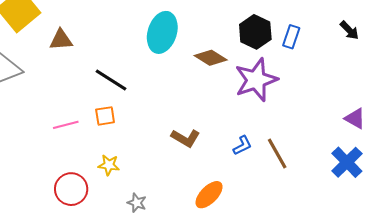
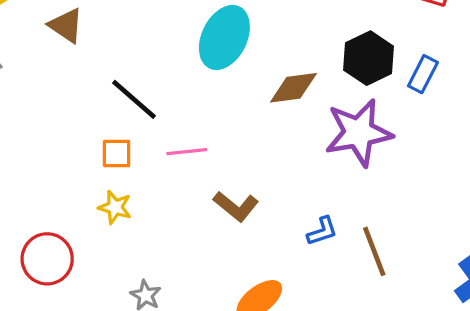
brown triangle: (61, 40) -> (66, 25), turned 30
brown diamond: (211, 58) -> (293, 88), turned -48
pink line: (66, 125) -> (187, 152), moved
yellow star: (109, 165) -> (115, 207), moved

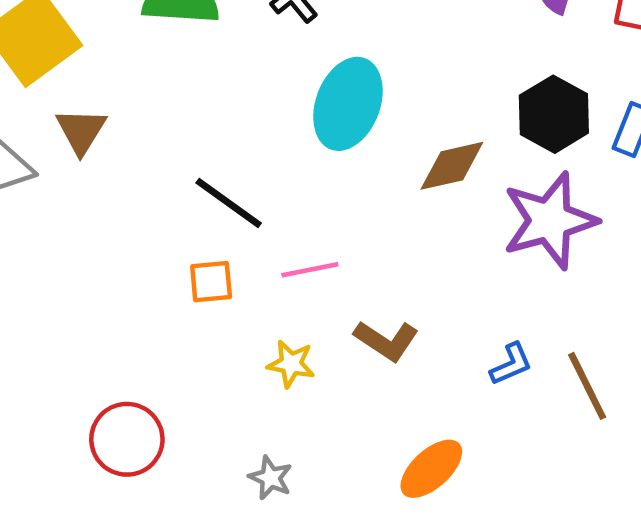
brown triangle: (66, 25) -> (81, 131), moved, turned 33
yellow star: (115, 207) -> (291, 364), moved

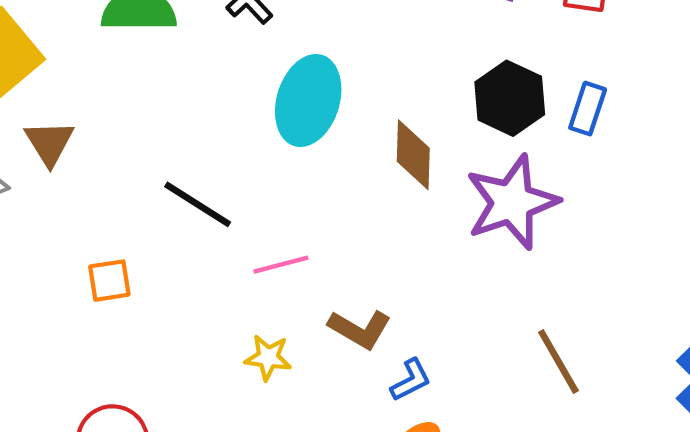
brown diamond: (452, 166) -> (413, 155), turned -72
orange square: (211, 282) -> (109, 281), moved
blue L-shape: (511, 364) -> (411, 380), moved

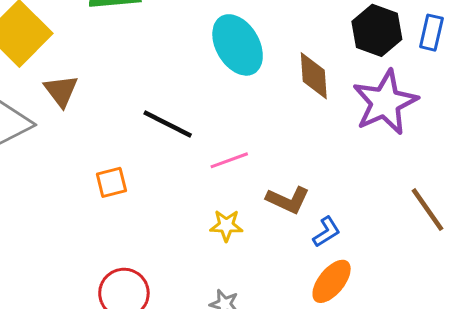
cyan ellipse: (308, 101) -> (238, 45), turned -42

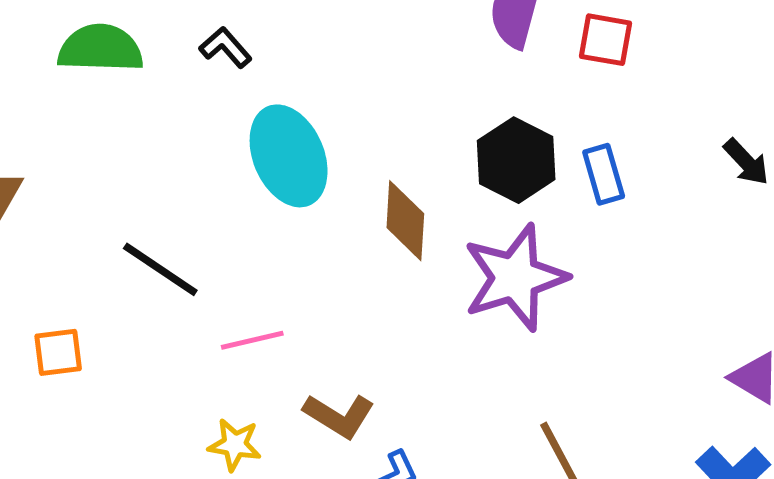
blue rectangle: (431, 33) -> (604, 174), turned -36

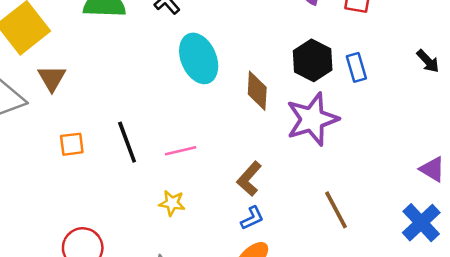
black line: (160, 269) -> (127, 142), moved, turned 36
orange square: (58, 352) -> (72, 144), moved
brown L-shape: (339, 416) -> (249, 179), moved, turned 100

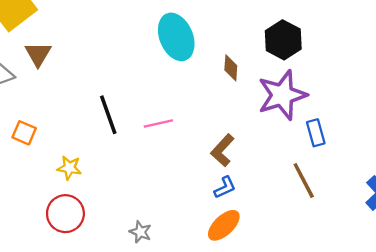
blue rectangle: (356, 67) -> (316, 133), moved
brown diamond: (257, 91) -> (231, 68), size x0.7
orange square: (72, 144) -> (24, 133), moved, turned 30
yellow star: (172, 203) -> (69, 168), moved

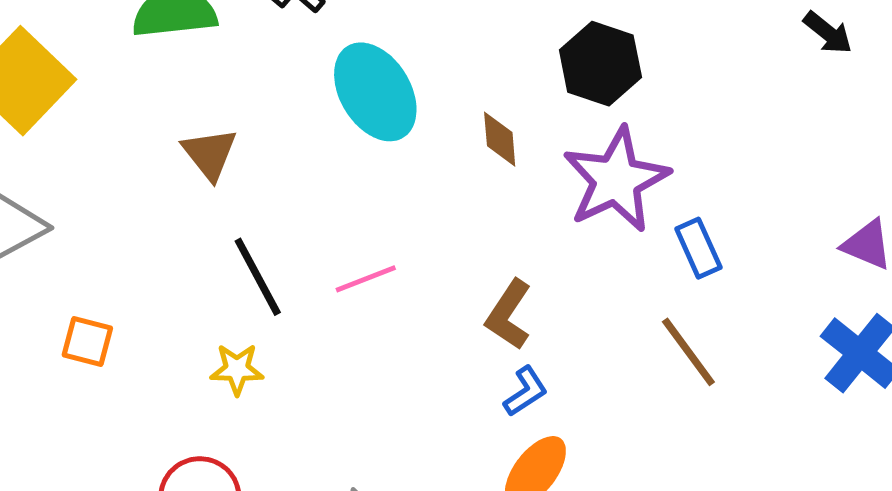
brown triangle: (38, 54) -> (210, 154), moved
yellow star: (69, 168) -> (237, 369), moved

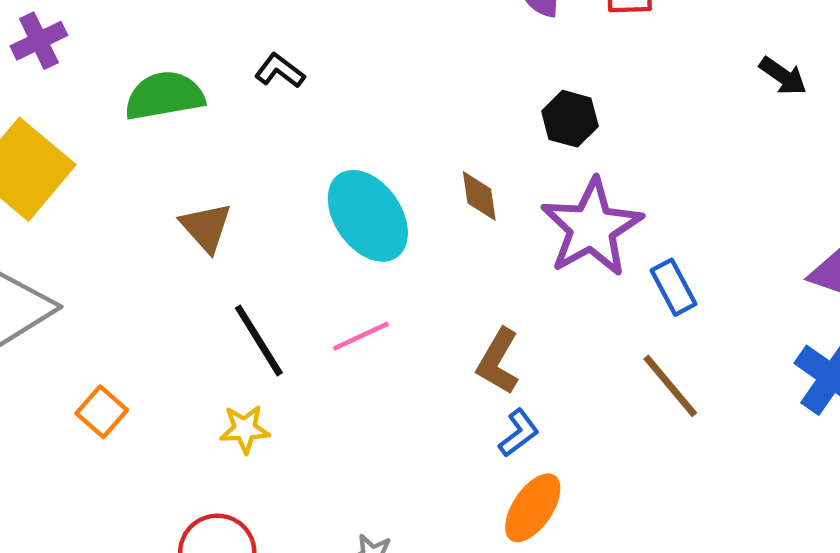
black hexagon: (600, 64) -> (570, 119), size x0.7
cyan ellipse: (375, 92) -> (368, 216), moved
orange square: (87, 341) -> (102, 412), turned 30

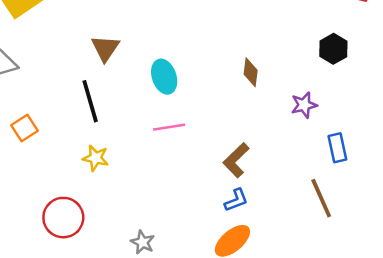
black hexagon: (570, 119) -> (333, 49), moved
cyan ellipse: (368, 216) -> (164, 77), moved, size x0.7
purple star: (592, 228) -> (304, 105), size x0.5
black line: (259, 340) -> (90, 101), moved

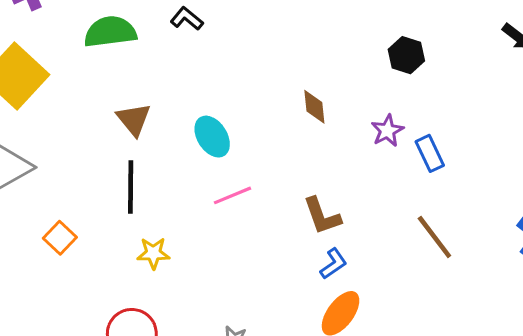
black line: (90, 101) -> (131, 187), turned 30
blue rectangle: (337, 148) -> (430, 153), moved
brown L-shape: (236, 160) -> (322, 216), turned -52

